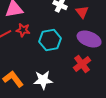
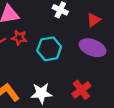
red triangle: (82, 12) -> (94, 20), moved, turned 32
red cross: (82, 64) -> (81, 90), moved

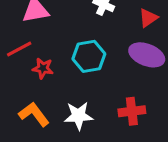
red star: (19, 38) -> (43, 68), moved
red cross: (81, 90) -> (132, 111), turned 30

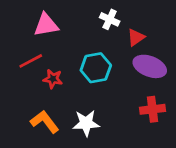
red triangle: (148, 18) -> (136, 37), moved
red cross: (132, 111) -> (152, 109), moved

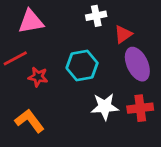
white cross: (110, 19) -> (96, 16), turned -36
purple ellipse: (150, 66) -> (137, 64), turned 44
white star: (86, 123) -> (105, 107), moved

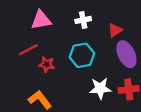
white cross: (96, 16) -> (83, 20), moved

